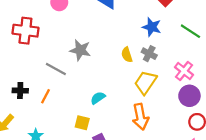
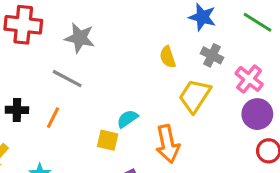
gray star: (80, 50) -> (80, 38), moved
gray cross: (149, 54) -> (212, 55), moved
orange arrow: (140, 117) -> (168, 144), moved
yellow square: (82, 123) -> (108, 140), moved

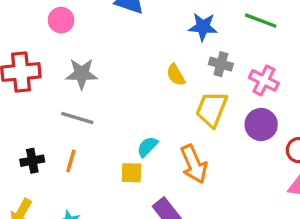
purple circle: (257, 114) -> (261, 125), moved

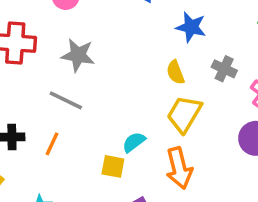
blue star: (203, 27) -> (191, 27), moved
yellow trapezoid: (212, 109) -> (184, 114), moved

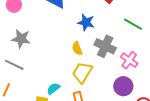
gray cross: (224, 69) -> (105, 46), size x1.5

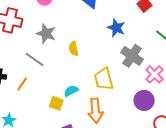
yellow semicircle: (77, 48) -> (74, 49), moved
yellow trapezoid: (82, 72) -> (104, 79), turned -55

